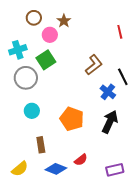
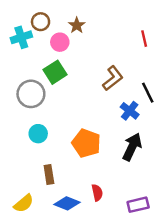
cyan cross: (18, 50) -> (21, 37), moved
red semicircle: (81, 160) -> (97, 193), turned -64

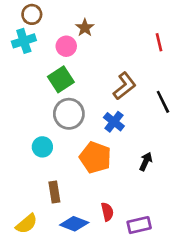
brown circle: (41, 22) -> (32, 14), moved
gray circle: (31, 94) -> (69, 114), moved
blue cross: (130, 111) -> (114, 122), moved
black arrow: (132, 147) -> (146, 161), size x0.6
purple rectangle: (138, 205) -> (139, 225), moved

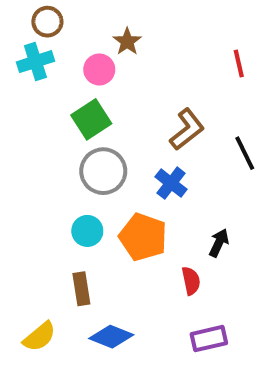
cyan circle: (42, 147) -> (87, 231), moved
red semicircle: (107, 212) -> (191, 281), moved

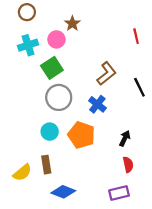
cyan cross: (35, 62) -> (28, 45), moved
red semicircle: (191, 281) -> (128, 165), moved
yellow semicircle: (39, 337) -> (22, 173), moved

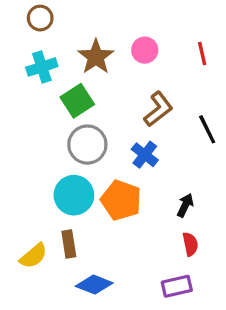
brown star: (72, 24) -> (96, 57), moved, size x1.5
pink circle: (56, 39) -> (145, 50), moved
cyan circle: (50, 132) -> (74, 195), size x1.5

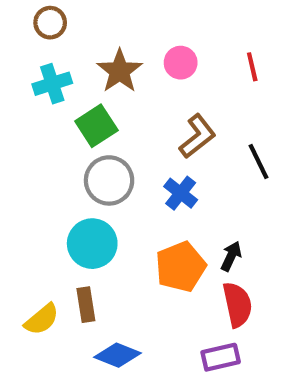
orange pentagon: (121, 200) -> (181, 267), moved, turned 30
red semicircle: (190, 244) -> (237, 305), size x1.5

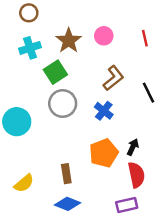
cyan circle: (92, 244) -> (17, 122), moved
brown rectangle: (86, 305) -> (66, 174), moved

